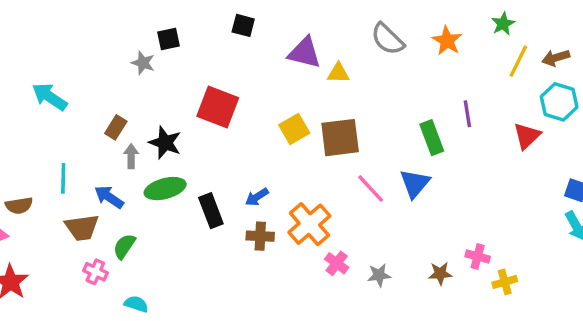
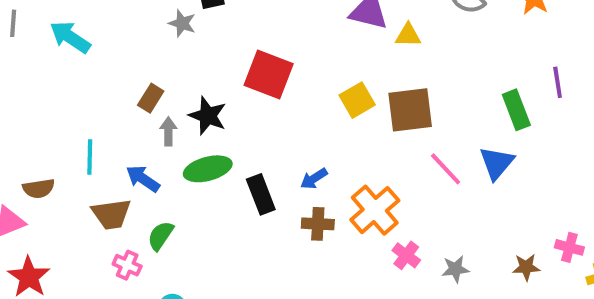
cyan arrow: (50, 97) -> (70, 37), moved

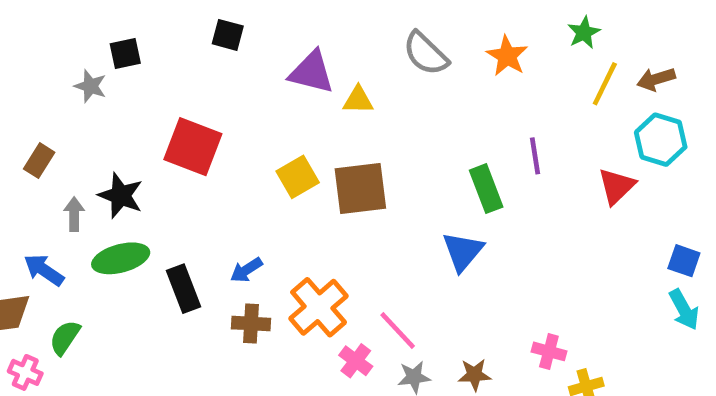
brown rectangle: (151, 98) -> (39, 161), moved
pink line: (446, 169) -> (398, 331), moved
brown star: (526, 267) -> (474, 375), moved

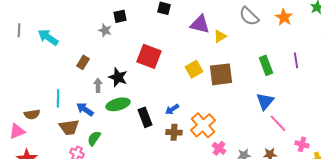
yellow triangle: (358, 100) -> (220, 36), turned -32
green rectangle: (486, 189) -> (266, 65), moved
pink line: (398, 331) -> (278, 123), moved

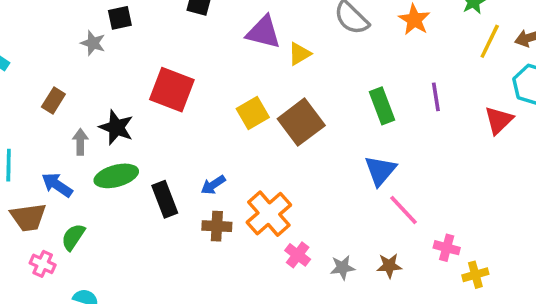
brown square: (221, 74) -> (301, 122), turned -30

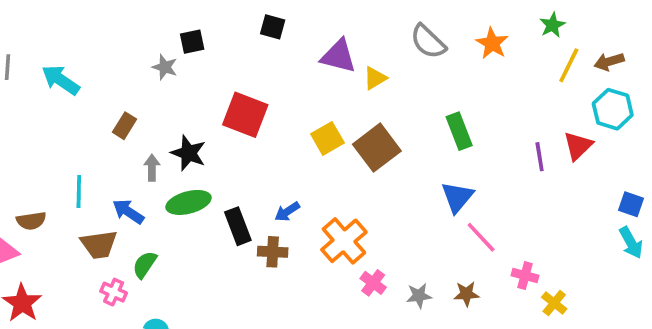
purple line: (436, 97) -> (540, 157), moved
brown cross: (217, 226) -> (273, 252), moved
yellow cross: (475, 275) -> (554, 303), turned -35

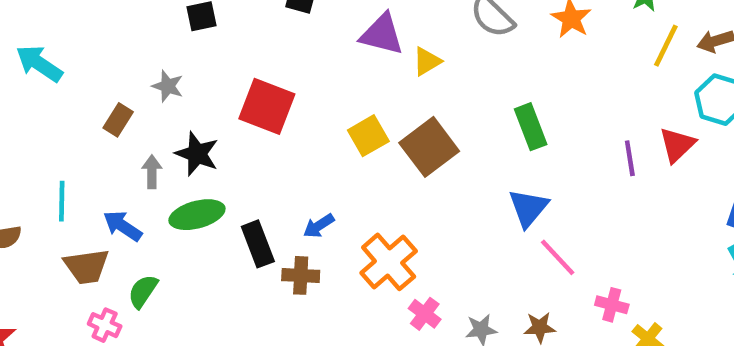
gray star: (165, 67) -> (168, 86), moved

